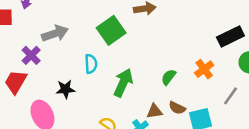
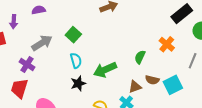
green square: (111, 30) -> (73, 35), moved, size x0.7
green arrow: (123, 83) -> (105, 70), turned -125
black star: (65, 89) -> (78, 83), moved

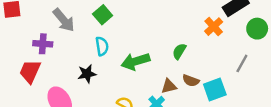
gray arrow: (42, 43) -> (64, 20), turned 75
orange cross: (167, 44) -> (214, 27), moved
purple cross: (27, 65) -> (43, 44), turned -35
black star: (78, 83) -> (87, 74), moved

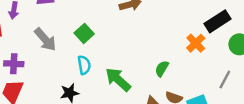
purple cross: (43, 44) -> (14, 64), moved
green arrow: (136, 61) -> (118, 80), turned 60

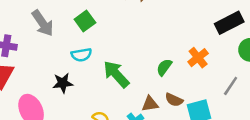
orange cross: (196, 43) -> (198, 58), moved
cyan semicircle: (84, 65) -> (81, 55), turned 84

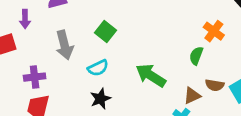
gray arrow: (43, 23) -> (64, 45), turned 36
cyan semicircle: (81, 55) -> (98, 68), moved
orange cross: (198, 58) -> (214, 31), moved

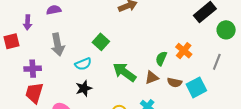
green square: (106, 31) -> (101, 42), moved
orange cross: (214, 31) -> (184, 51), moved
brown triangle: (192, 96) -> (152, 78), moved

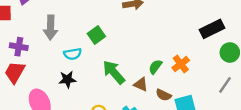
gray line: (217, 62) -> (225, 85), moved
brown triangle: (152, 78) -> (141, 84), turned 32

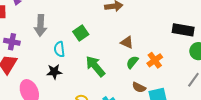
black rectangle: (212, 29) -> (183, 30), turned 35
cyan semicircle: (73, 54) -> (59, 49), turned 91
brown triangle: (141, 84) -> (127, 42), moved

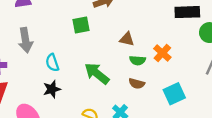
green square: (81, 33) -> (81, 25), moved, turned 35
green semicircle: (132, 62) -> (137, 60), turned -112
brown semicircle: (139, 87) -> (137, 84), moved

